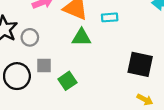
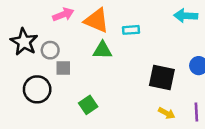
gray square: (44, 66) -> (63, 68), moved
green square: (67, 81) -> (88, 105), moved

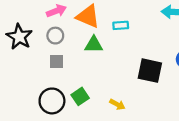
gray circle: (50, 50) -> (55, 36), moved
black circle: (37, 89) -> (52, 101), moved
yellow arrow: (167, 113) -> (117, 104), moved

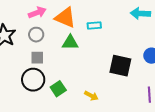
black circle: (52, 101) -> (33, 80), moved

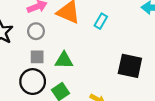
cyan rectangle: (94, 26) -> (101, 21), turned -56
green triangle: (70, 43) -> (64, 60), moved

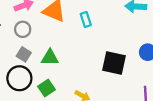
cyan rectangle: (101, 21) -> (86, 20), turned -48
gray square: (37, 57) -> (24, 54), turned 32

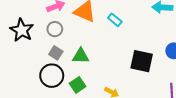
cyan rectangle: (86, 20) -> (115, 20), turned -32

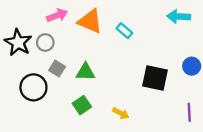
gray circle: (55, 29) -> (45, 43), moved
black circle: (52, 76) -> (33, 87), moved

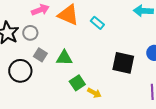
green square: (82, 105) -> (77, 83), moved

